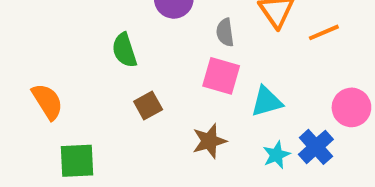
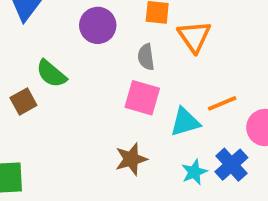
orange line: (324, 32) -> (222, 103), moved
green semicircle: (124, 50) -> (51, 74), turned -32
brown square: (148, 105) -> (23, 102), moved

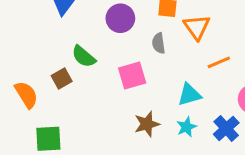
pink square: (142, 98) -> (132, 76), moved, turned -32
orange line: (222, 103) -> (219, 62), moved
cyan star: (194, 172) -> (186, 127), moved

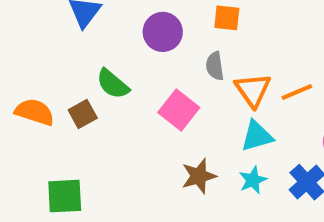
orange triangle: (197, 27) -> (253, 90), moved
pink square: (132, 76) -> (179, 110), turned -36
orange semicircle: (26, 95) -> (35, 112), moved, turned -40

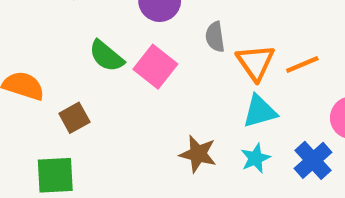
pink square: (179, 110) -> (155, 67), moved
brown square: (83, 114) -> (74, 118), moved
brown star: (199, 176) -> (198, 154), turned 30

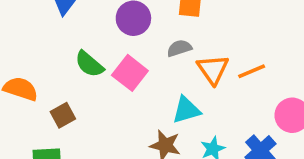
gray semicircle: (215, 37) -> (179, 48), turned 80
cyan triangle: (260, 111) -> (186, 110), moved

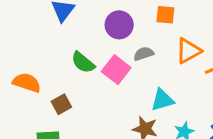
gray semicircle: (179, 48) -> (144, 54), moved
orange triangle: (213, 69) -> (188, 51), moved, turned 36

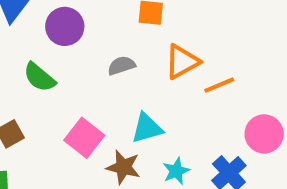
purple circle: (119, 25) -> (65, 26), moved
pink square: (116, 70) -> (84, 138), moved

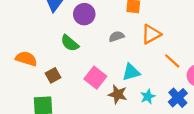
orange line: (219, 85) -> (172, 61), moved, turned 66

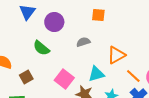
orange triangle: (151, 34) -> (116, 55), moved
orange line: (172, 61) -> (133, 76), moved

